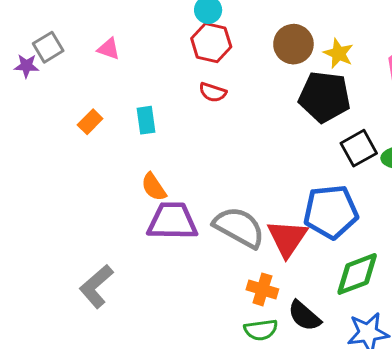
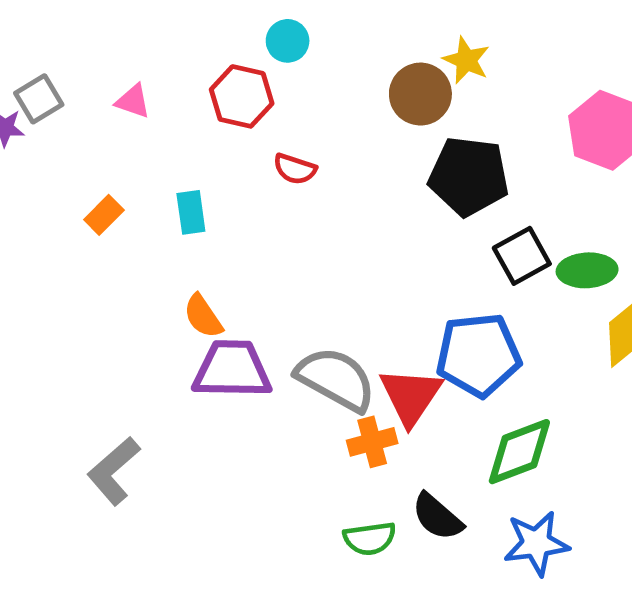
red hexagon: (211, 43) -> (242, 96), moved
yellow star: (338, 53) -> (466, 60), moved
orange cross: (262, 289) -> (372, 442), moved, turned -32

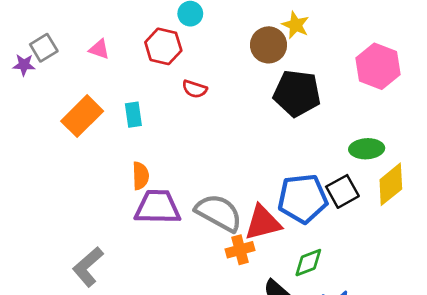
orange rectangle: (104, 215) -> (82, 116), size x1.8
black square: (522, 256) -> (342, 191), moved
orange semicircle: (203, 316) -> (141, 176), turned -148
red triangle: (411, 396) -> (263, 223), turned 42
green diamond: (519, 452) -> (308, 263), moved, size x0.7

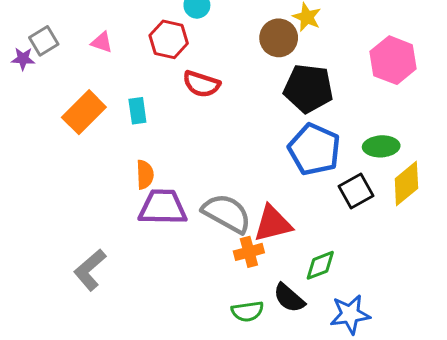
red semicircle: (195, 89) -> (201, 84), size x1.4
blue pentagon: (303, 199) -> (314, 149), moved, turned 30

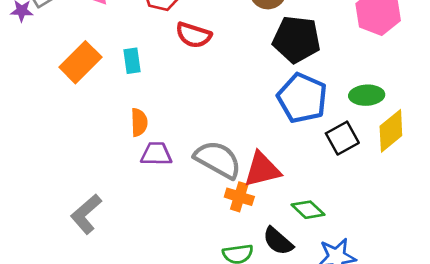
purple trapezoid: (163, 207) -> (156, 154), size x0.7
orange cross: (249, 252) -> (239, 197), turned 32
green diamond: (320, 265) -> (308, 210), turned 64

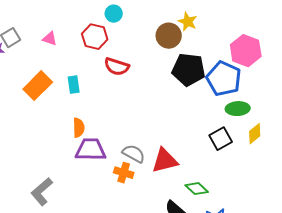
blue pentagon: (302, 98) -> (224, 79), moved
yellow diamond: (391, 131) -> (255, 134), size x0.7
purple trapezoid: (156, 154) -> (91, 150), size x1.4
gray semicircle: (218, 160) -> (134, 154), size x0.7
orange cross: (239, 197) -> (124, 173), moved

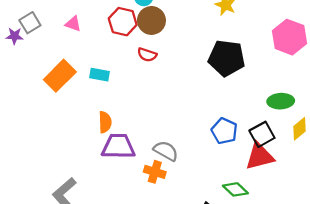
brown circle: (169, 36) -> (151, 20), moved
red semicircle: (117, 67) -> (147, 55), size x0.7
blue pentagon: (224, 79) -> (224, 131), moved, size x0.7
cyan rectangle: (74, 85) -> (100, 75), turned -72
red triangle: (165, 161) -> (260, 156), moved

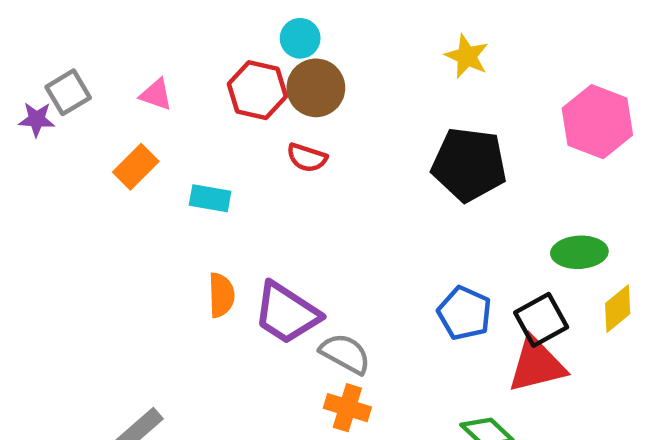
orange rectangle: (60, 76) -> (136, 167), moved, size x0.7
purple trapezoid: (118, 146) -> (287, 313), moved, turned -148
orange cross: (155, 172) -> (347, 408), moved

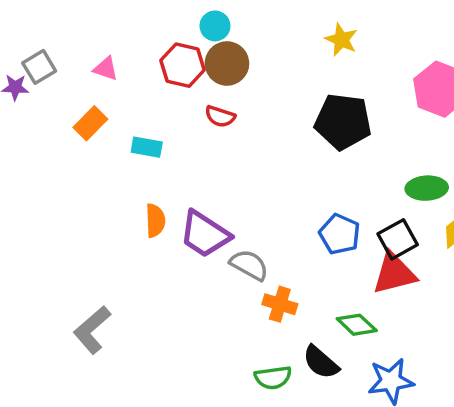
orange cross: (347, 408) -> (280, 304), moved

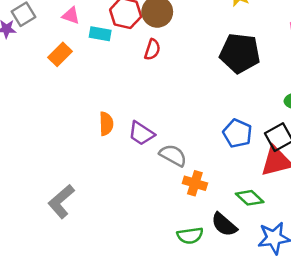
red semicircle: (220, 116) -> (152, 50), turned -90
cyan rectangle: (147, 147) -> (100, 34), moved
purple trapezoid: (205, 234) -> (141, 133), size x0.7

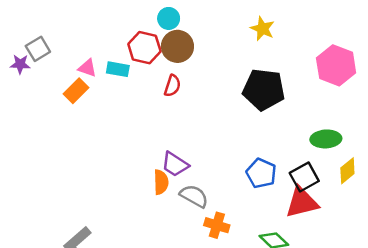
pink triangle: (71, 15) -> (87, 68), moved
orange semicircle: (106, 124) -> (161, 182), moved
purple trapezoid: (141, 133) -> (175, 164), moved

